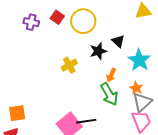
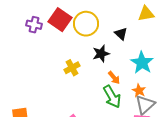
red square: (57, 17) -> (60, 20), size x1.6
black triangle: (118, 41) -> (121, 34), moved
orange arrow: (111, 75) -> (114, 78), turned -64

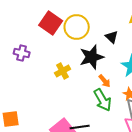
purple cross: (34, 25) -> (22, 53), moved
black star: (101, 54) -> (92, 57), size x1.4

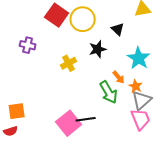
black star: (92, 57) -> (98, 49), size x0.7
orange arrow: (105, 81) -> (119, 77), moved

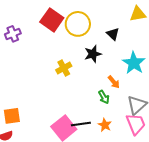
purple cross: (28, 45) -> (13, 34), moved, turned -35
orange star: (136, 86) -> (105, 125), moved
green arrow: (109, 92) -> (104, 97), size x0.6

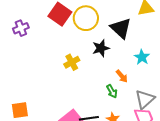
black triangle: (113, 34) -> (121, 28), size x1.6
cyan star: (134, 63) -> (142, 57), size x0.7

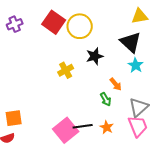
purple cross: (21, 28) -> (15, 24), moved
black triangle: (121, 28) -> (131, 42), moved

